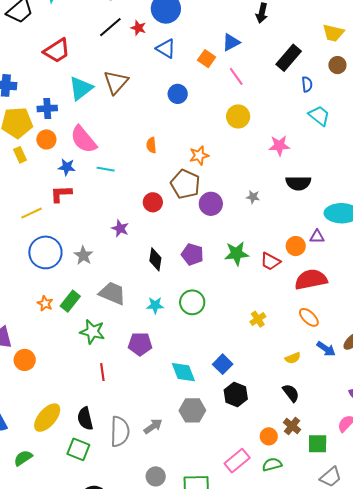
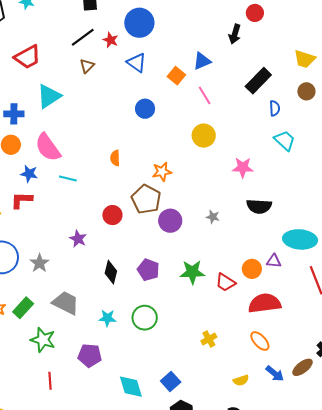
brown triangle: (116, 82) -> (87, 66), moved, size x0.6

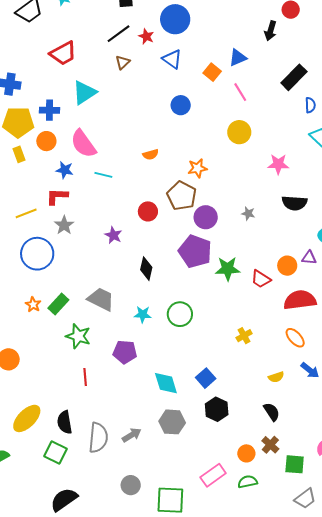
orange semicircle: (115, 158) -> (151, 154), turned -105
gray star: (39, 263) -> (64, 225), moved
purple pentagon: (148, 270) -> (195, 251), moved, size x1.5

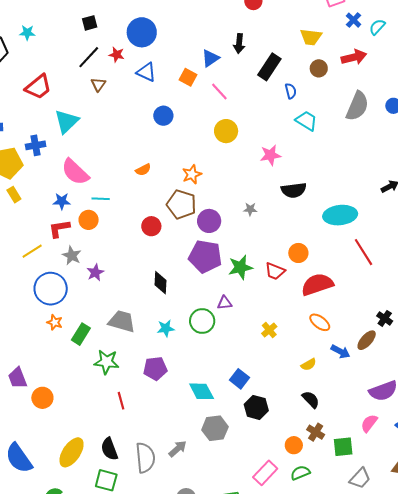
black arrow: (270, 31) -> (239, 44), moved
orange circle: (46, 141) -> (89, 220), moved
purple star: (113, 235) -> (95, 272), moved, turned 30
purple triangle: (309, 258) -> (225, 303), moved
orange star: (33, 305) -> (55, 322), moved

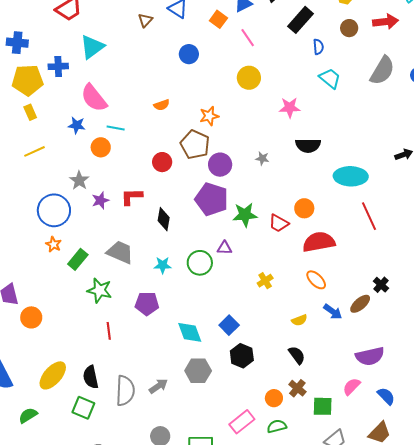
brown triangle: (98, 84) -> (145, 20), moved
red L-shape: (59, 229) -> (132, 197), moved
yellow line: (32, 251) -> (34, 151), moved

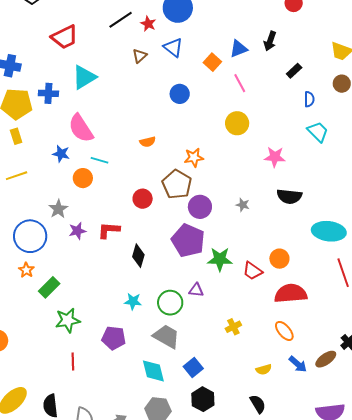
black rectangle: (300, 20) -> (294, 71), size x0.6
gray trapezoid: (120, 252) -> (166, 336), moved
green star: (99, 290) -> (68, 320), turned -30

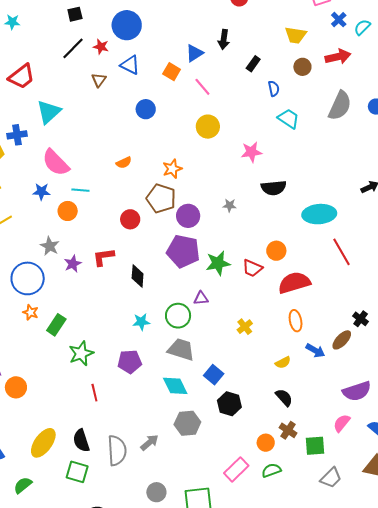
orange ellipse: (284, 331) -> (296, 321), turned 40

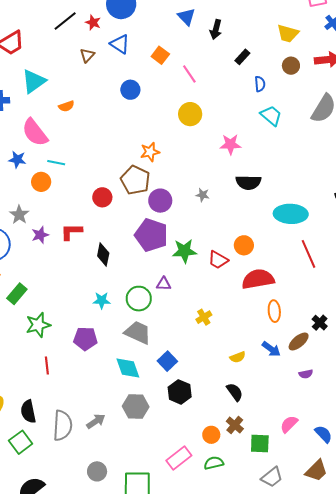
blue triangle: (194, 53) -> (187, 17), moved, turned -48
orange semicircle: (124, 163) -> (66, 106), moved
orange ellipse: (296, 321) -> (274, 311), moved
purple semicircle: (357, 391) -> (306, 374), moved, size x0.5
green square: (77, 472) -> (21, 442), turned 30

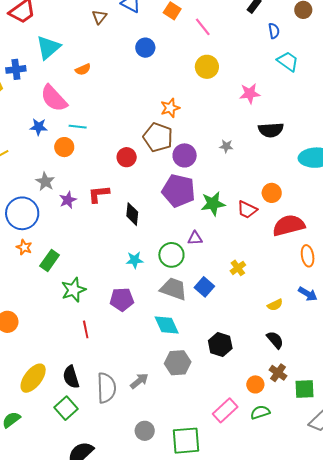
blue square: (167, 361) -> (204, 287), moved

